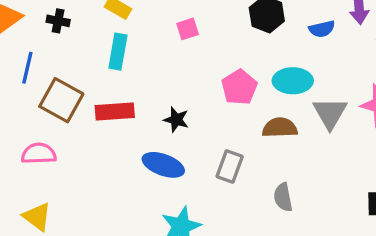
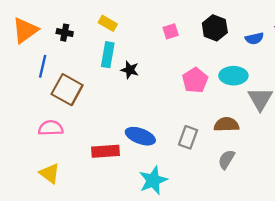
pink square: (188, 29) -> (171, 31), moved
red rectangle: (115, 111) -> (105, 151), moved
black star: (176, 120) -> (130, 70), moved
brown semicircle: (280, 128) -> (226, 125), moved
gray semicircle: (283, 197) -> (226, 159), turned 42

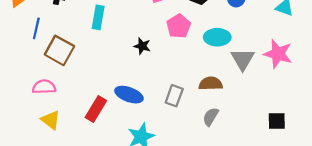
black star: (130, 70) -> (142, 46), moved
pink pentagon: (195, 80) -> (179, 26), moved
red rectangle: (105, 151) -> (96, 109), turned -55
yellow triangle: (50, 173) -> (51, 120), moved

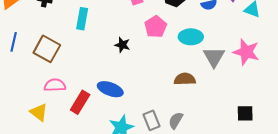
blue line: (36, 28) -> (14, 42), moved
pink semicircle: (44, 87) -> (55, 85), moved
gray rectangle: (174, 96) -> (152, 120), moved, turned -42
gray semicircle: (211, 117) -> (176, 120), moved

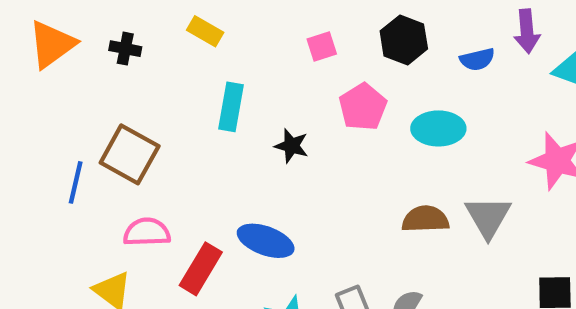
cyan rectangle: (82, 19) -> (231, 107), moved
blue line: (14, 42) -> (76, 182), moved
gray triangle: (214, 57) -> (488, 217), moved

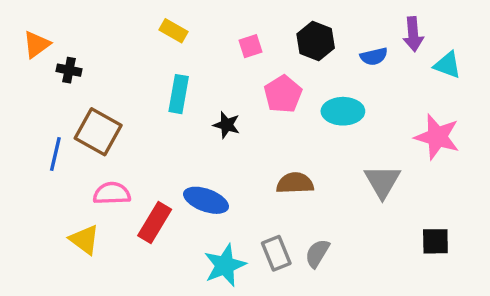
yellow rectangle: (205, 31) -> (173, 31), moved
orange triangle: (52, 44) -> (36, 44), size x0.7
black cross: (125, 49) -> (69, 70), moved
brown semicircle: (425, 219) -> (295, 183), moved

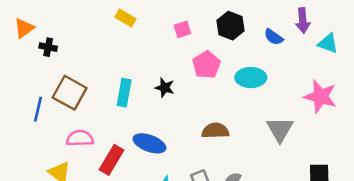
blue semicircle: (374, 56) -> (274, 37), turned 48
cyan rectangle: (179, 94) -> (124, 93), moved

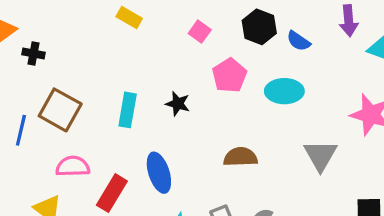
pink square: (182, 29) -> (200, 32), turned -36
blue semicircle: (274, 37) -> (298, 41), moved
blue ellipse: (149, 143) -> (159, 173), turned 52

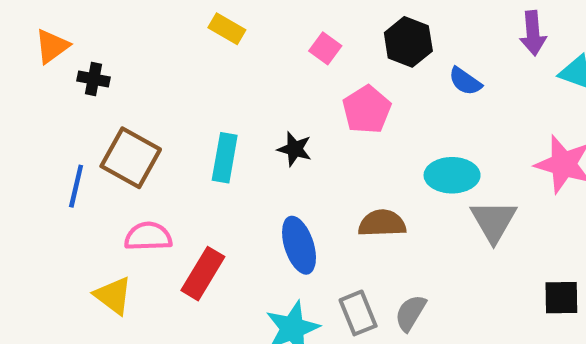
blue semicircle: (298, 41) -> (465, 81), moved
cyan ellipse: (284, 91) -> (452, 175), moved
blue ellipse: (159, 173) -> (299, 245), moved

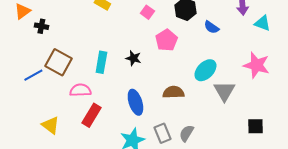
cyan ellipse: (452, 175) -> (205, 70), turned -45
blue line: (76, 186) -> (33, 75), turned 48
pink semicircle: (148, 236) -> (80, 90), moved

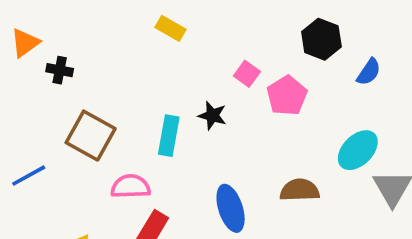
pink square: (147, 12) -> (247, 74), moved
blue semicircle: (211, 27) -> (369, 72), turned -91
black star: (133, 58) -> (212, 116), moved
blue line: (33, 75) -> (29, 176), moved

